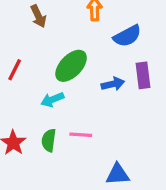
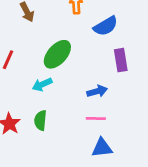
blue arrow: (113, 84) -> (97, 91), moved
pink line: (81, 135) -> (96, 118), moved

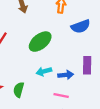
purple rectangle: (121, 60) -> (87, 65), moved
cyan arrow: (42, 84) -> (44, 71), moved

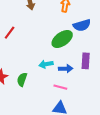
green ellipse: (40, 42) -> (62, 39), moved

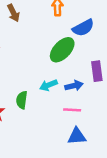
green semicircle: (22, 79) -> (22, 100), moved

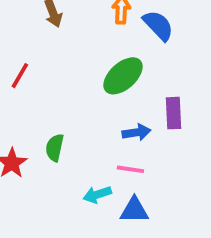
blue semicircle: (83, 28) -> (158, 25), moved, turned -110
cyan arrow: (48, 85) -> (97, 194), moved

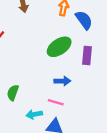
purple rectangle: (173, 113) -> (87, 55), moved
green semicircle: (55, 148) -> (13, 93), moved

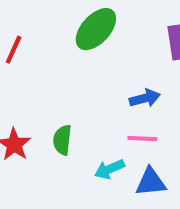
green ellipse: (59, 47) -> (96, 29), moved

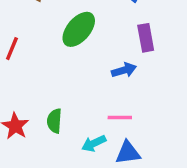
blue arrow: (145, 98) -> (124, 70), moved

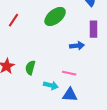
cyan arrow: (94, 143) -> (51, 85), turned -152

